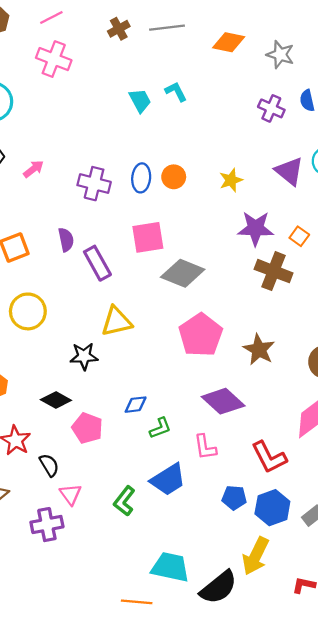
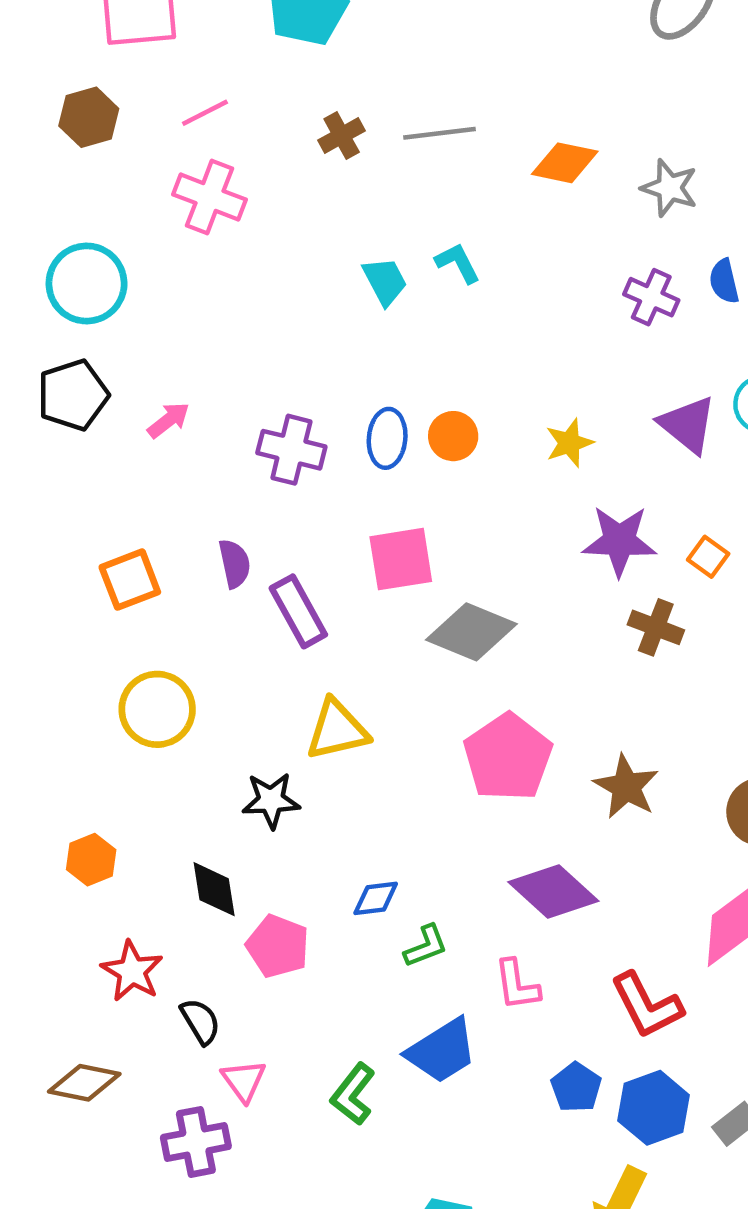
brown cross: (274, 271) -> (656, 627), size x0.7
black diamond: (56, 400) -> (214, 889), turned 52
blue pentagon: (234, 498) -> (576, 1087), turned 30

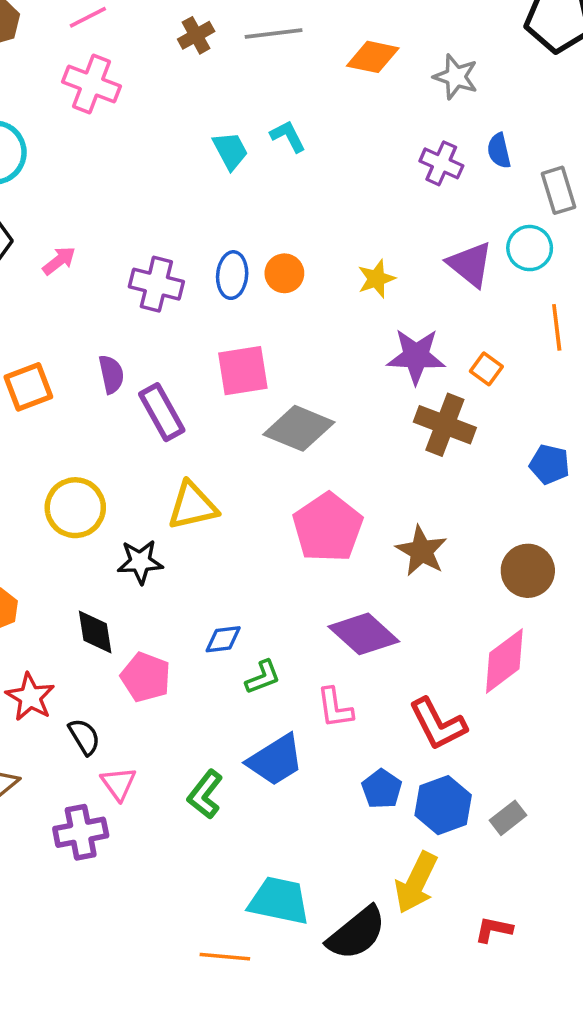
brown cross: (656, 627) -> (445, 425), size x1.4
yellow circle: (157, 709) -> (75, 508), moved

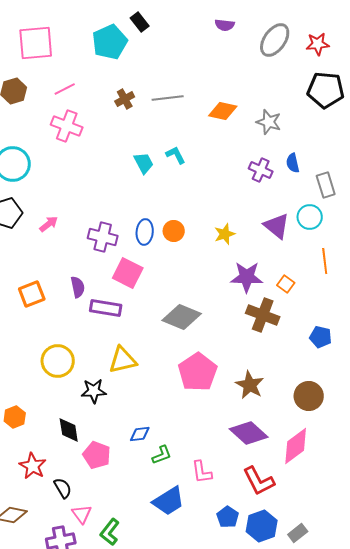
pink square: (243, 371) -> (128, 273), moved, turned 36
purple rectangle: (162, 412) -> (106, 308), turned -52
purple diamond: (364, 634) -> (249, 433), moved
green L-shape: (205, 794) -> (110, 532), moved

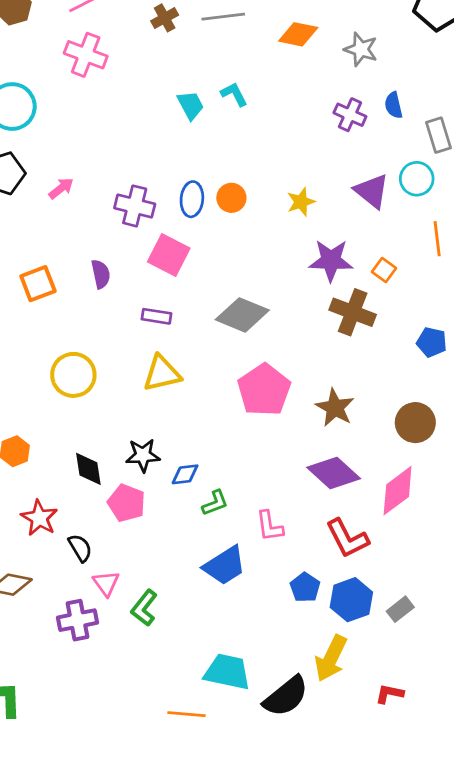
purple rectangle: (106, 308) -> (156, 316), moved, size x0.7
black star: (94, 391) -> (143, 455), moved

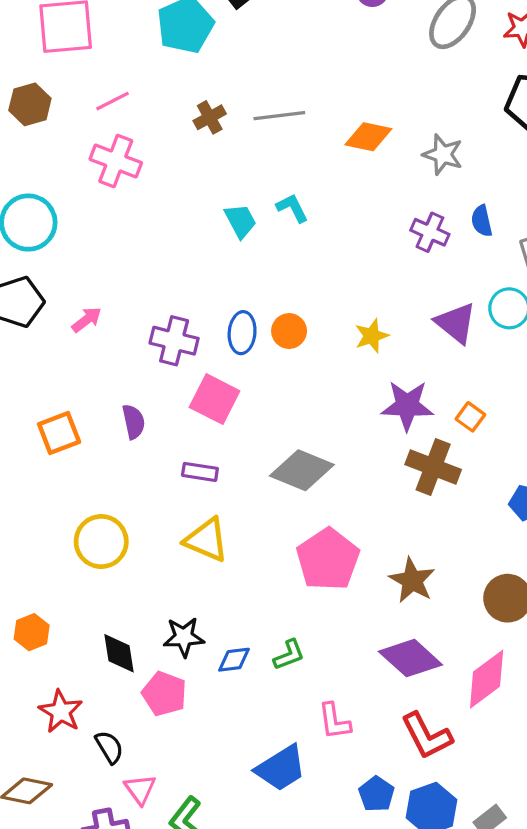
yellow triangle: (162, 374) -> (206, 540), turned 36
green L-shape: (215, 503) -> (289, 655), moved

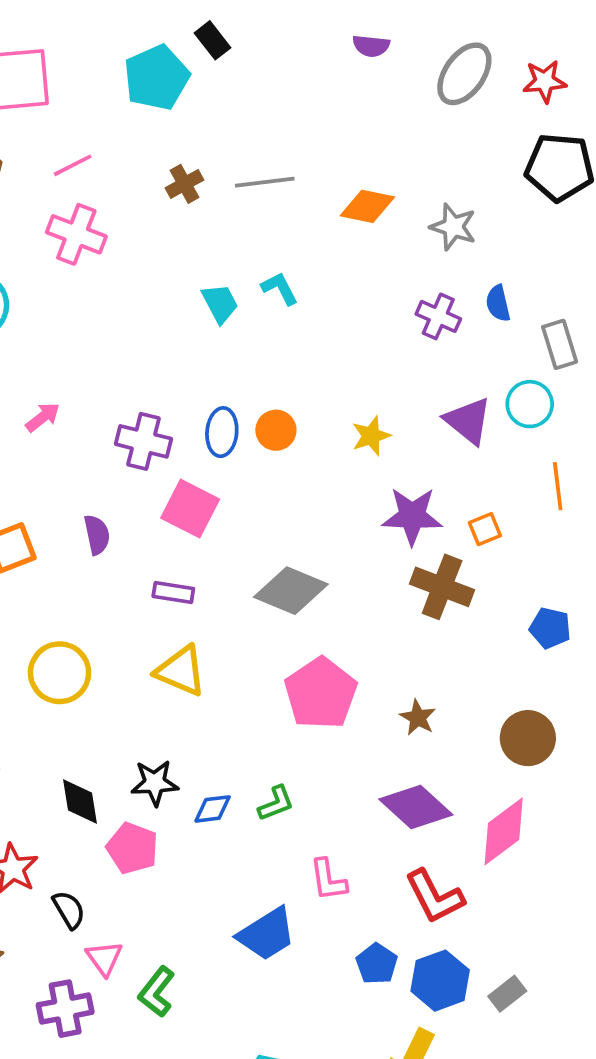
orange square: (470, 417) -> (485, 529), turned 32
brown star: (412, 580) -> (418, 718), size x0.7

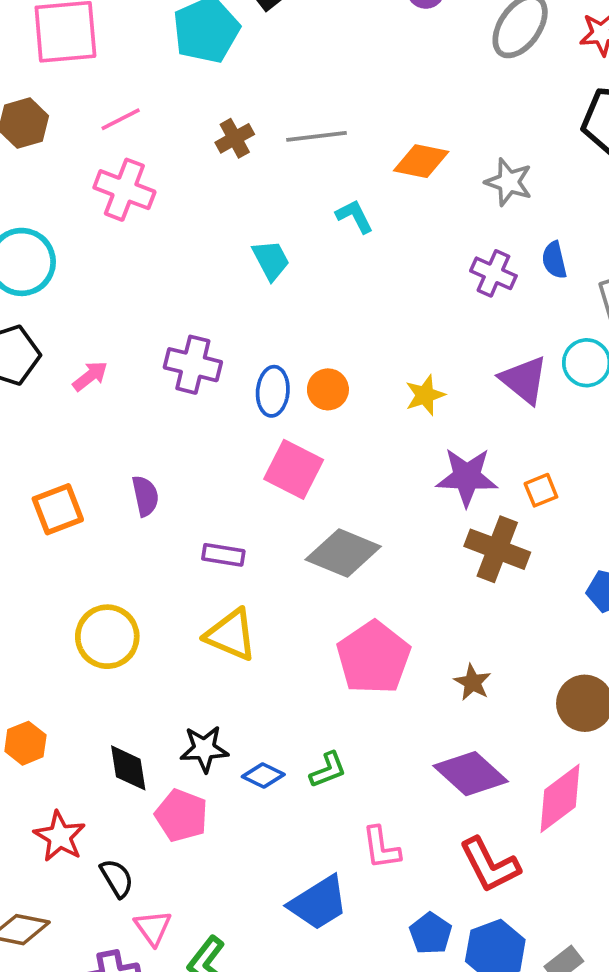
cyan L-shape: (280, 288) -> (355, 216), moved
purple cross: (144, 441) -> (193, 365), moved
pink square: (190, 509) -> (294, 469), moved
blue diamond: (213, 809) -> (263, 776), turned 33

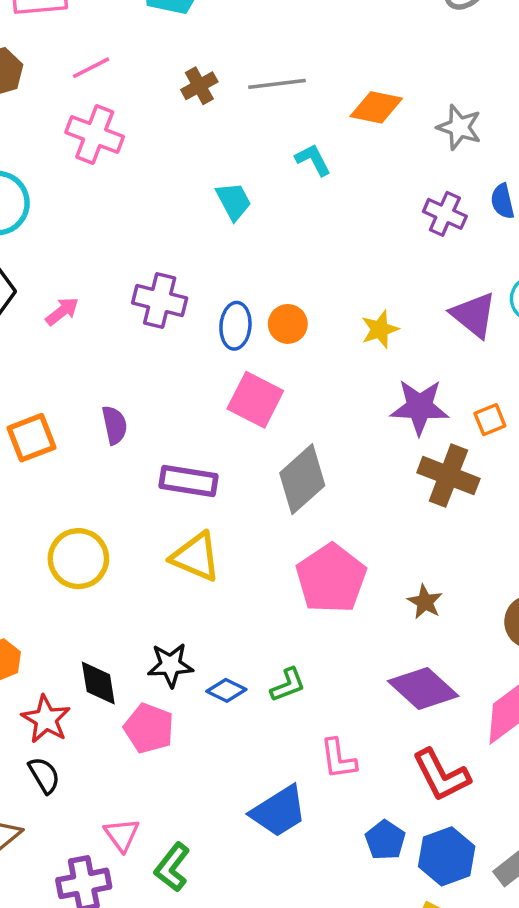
gray diamond: (343, 553) -> (302, 479), turned -64
purple rectangle: (223, 555) -> (189, 481), size x1.4
red star: (60, 836) -> (46, 719), moved
black semicircle: (117, 878) -> (44, 775), moved

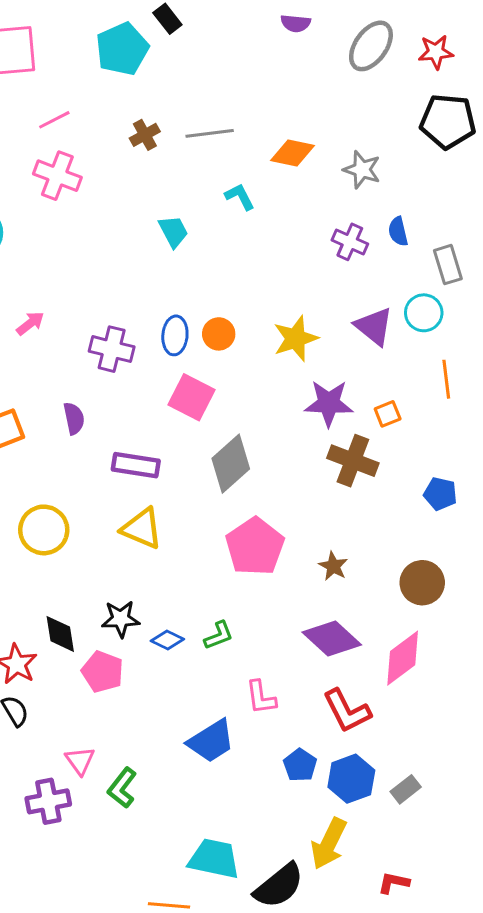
purple cross: (160, 301) -> (112, 349), moved
yellow star: (380, 329) -> (296, 338), size x1.4

